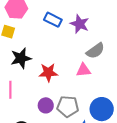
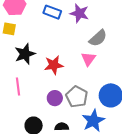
pink triangle: (83, 70) -> (88, 59), turned -42
gray pentagon: (68, 106) -> (77, 97), turned 30

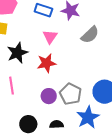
pink triangle: (88, 59) -> (50, 37), moved

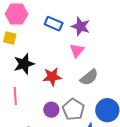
gray semicircle: (90, 35) -> (89, 77), moved
pink triangle: (50, 37) -> (77, 50), moved

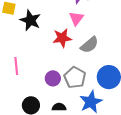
black star: (24, 64) -> (30, 20), moved, turned -30
red star: (52, 77) -> (62, 38), moved

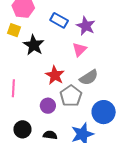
red star: (62, 38) -> (55, 75), moved, turned 30
gray pentagon: (75, 77) -> (71, 96), moved

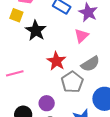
pink line: (13, 88) -> (15, 73), turned 72
purple circle: (48, 106) -> (47, 103), moved

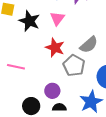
pink triangle: (81, 36) -> (57, 18), moved
pink line: (15, 73) -> (16, 67), turned 36

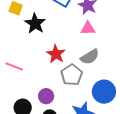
pink triangle: (57, 18) -> (88, 28), moved, turned 42

